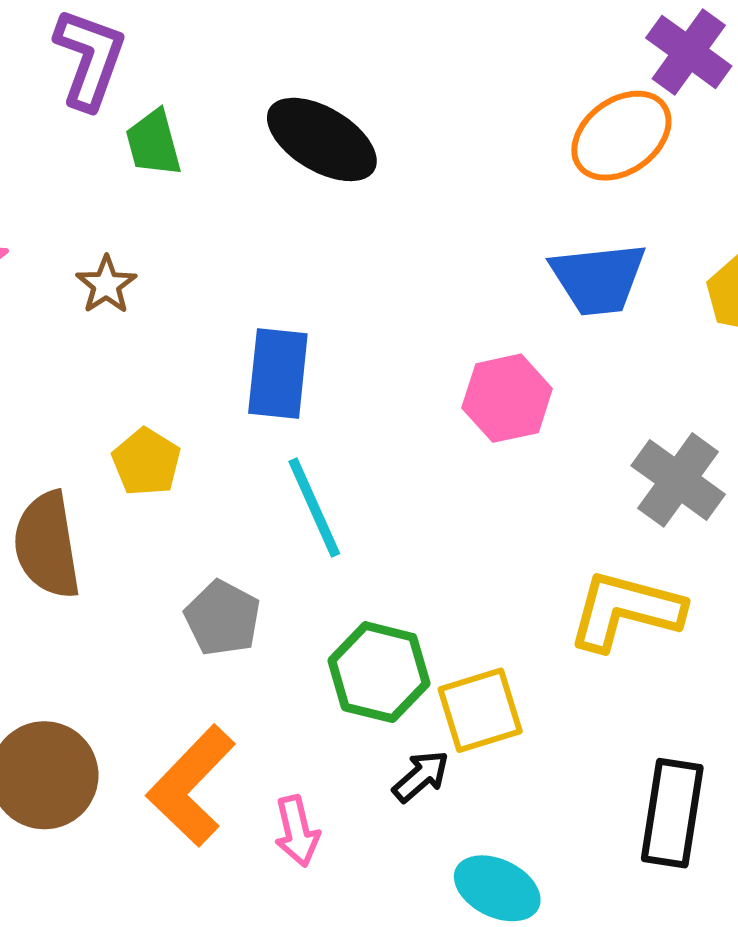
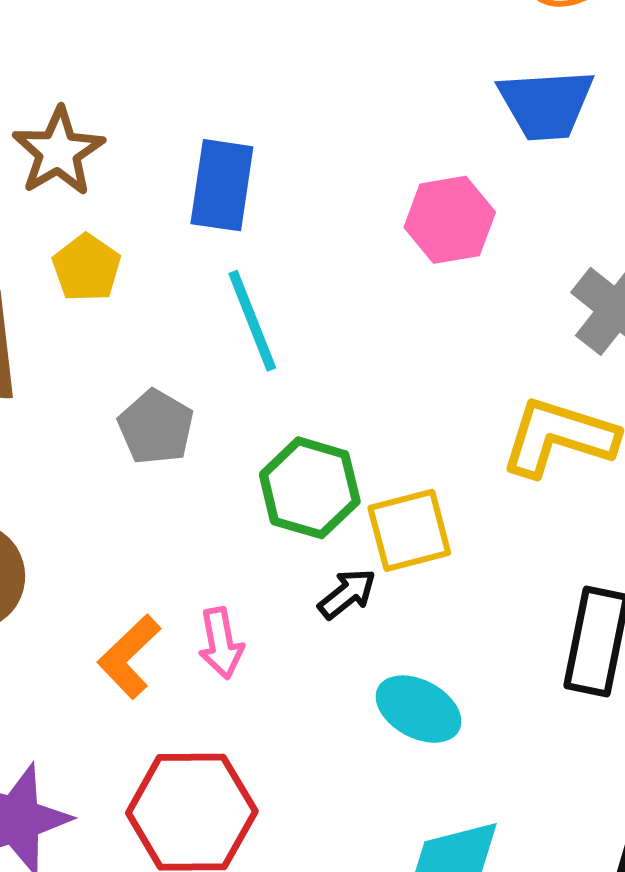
brown star: (106, 285) -> (58, 152), moved, size x1.5
orange L-shape: (191, 786) -> (129, 657), moved, size x0.7

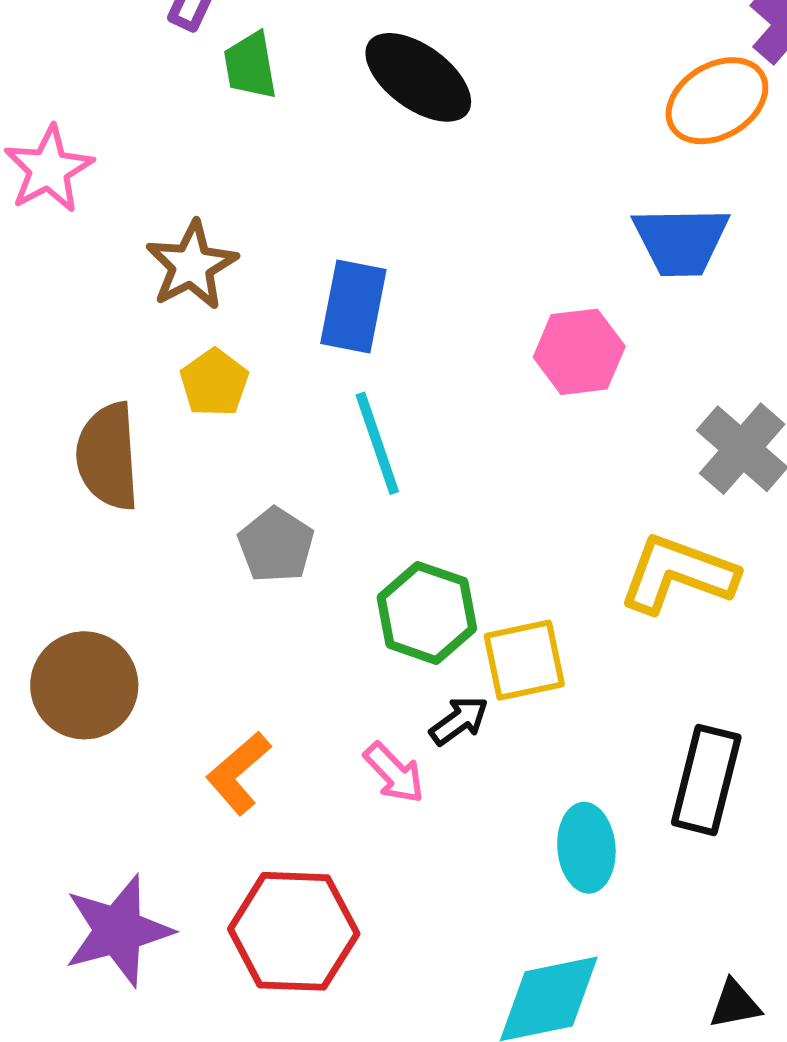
pink arrow: (221, 643) -> (394, 773), moved, turned -36
cyan ellipse: (419, 709) -> (586, 848), moved, turned 54

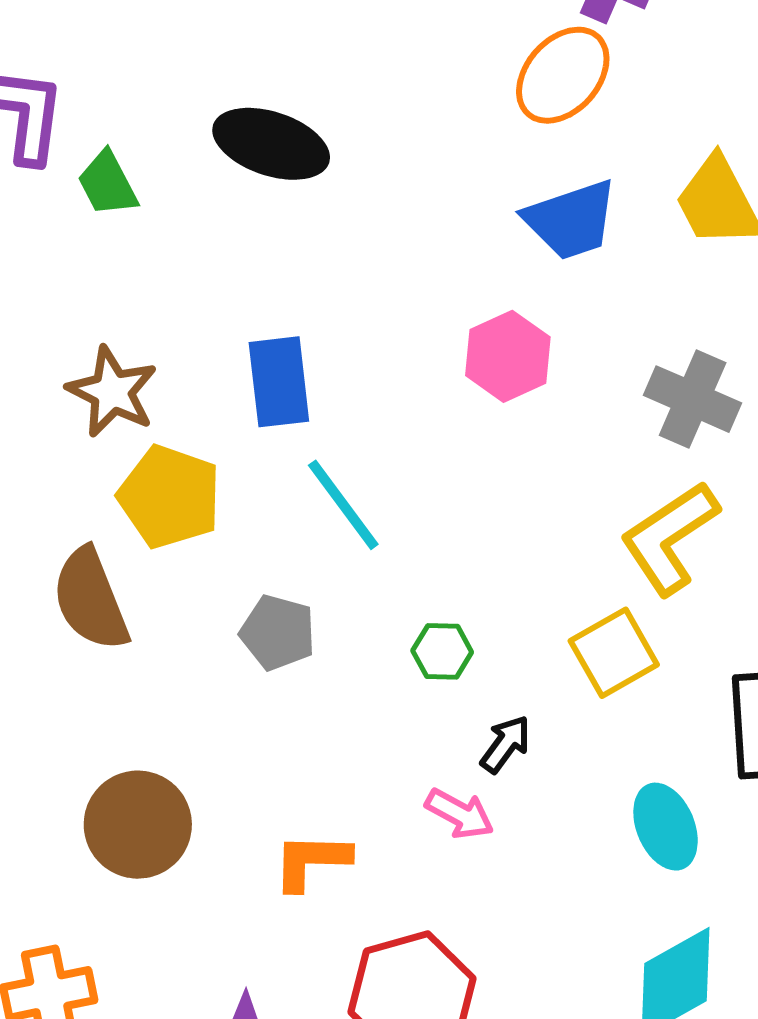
yellow pentagon: (214, 383) -> (170, 497), size x1.5
yellow L-shape: (678, 574) -> (669, 538), turned -36
green hexagon: (427, 613) -> (442, 651), size x0.6
yellow square: (524, 660) -> (614, 653), moved
orange L-shape: (238, 773) -> (311, 861), turned 60

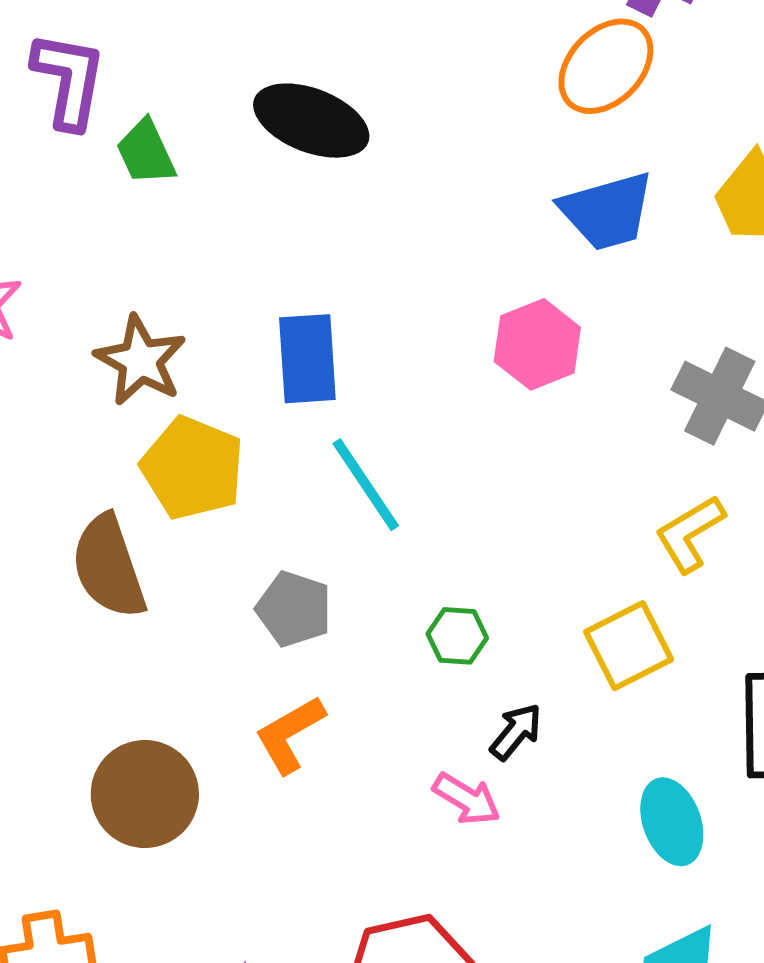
yellow L-shape: (669, 538) -> (690, 534), size x0.7
orange L-shape: (311, 861) -> (290, 734), moved, turned -34

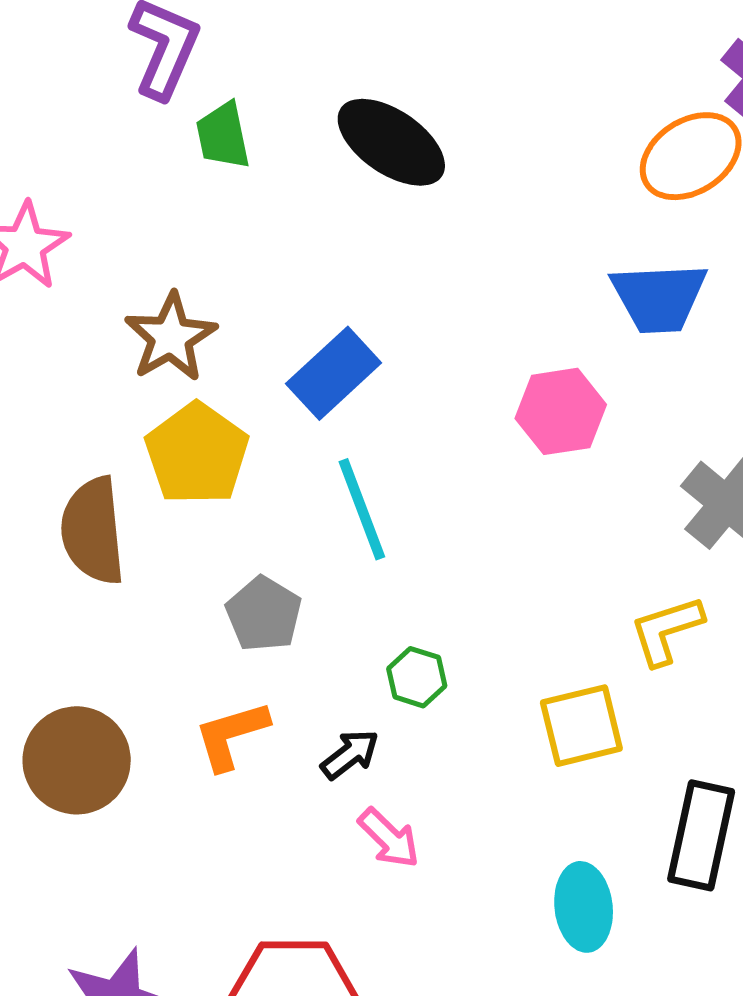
blue rectangle: (307, 359) -> (334, 373), turned 38
black arrow: (516, 732) -> (350, 754), moved

